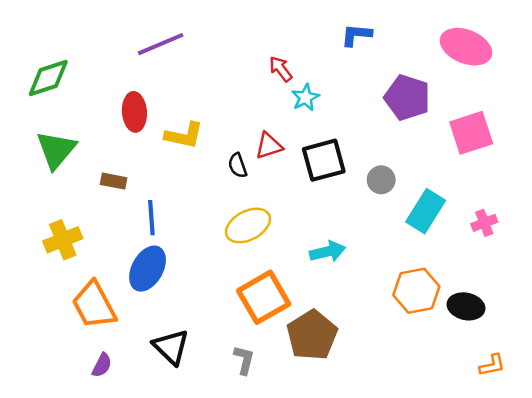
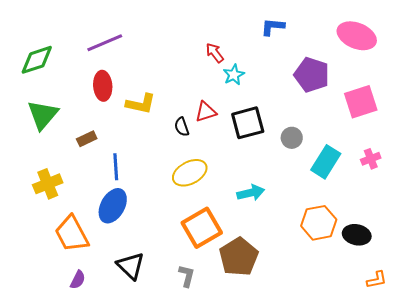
purple line: (161, 44) -> (105, 43), moved
brown rectangle: (114, 181) -> (87, 139), turned -36
pink cross: (484, 223) -> (371, 159), moved

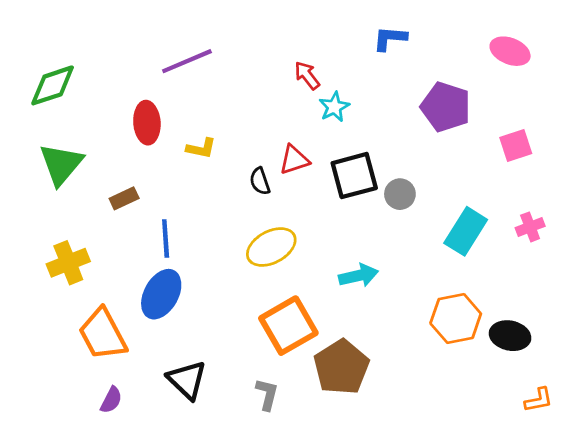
pink ellipse: (357, 36) -> (510, 51), size x0.7
purple line: (105, 43) -> (187, 61), moved
pink square: (361, 102) -> (516, 145), size x0.7
yellow L-shape: (141, 104) -> (201, 148), size x0.7
gray circle: (292, 138) -> (400, 194), moved

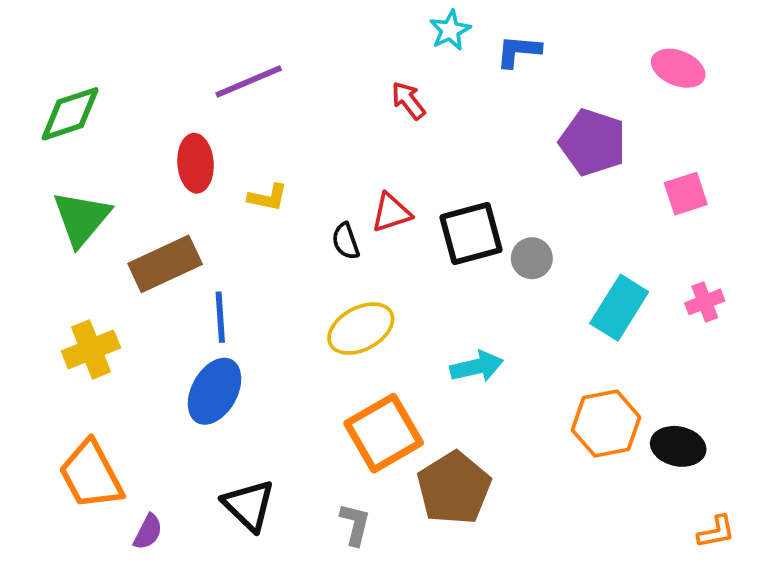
cyan star: (334, 107) -> (450, 30), moved
brown rectangle: (124, 198) -> (165, 264), size x1.8
orange trapezoid: (103, 334) -> (91, 475), moved

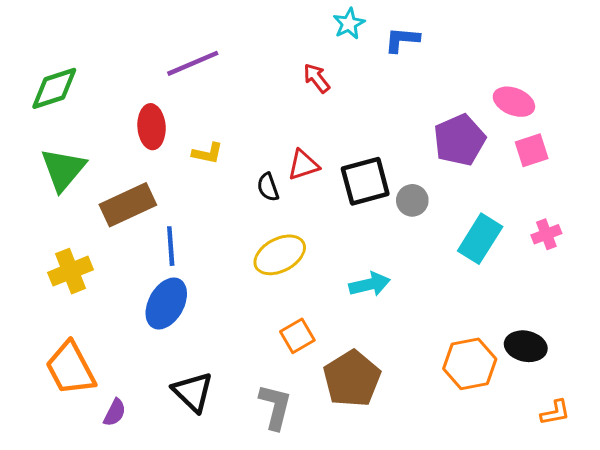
pink ellipse: (678, 68) -> (514, 102), moved
purple pentagon: (593, 142) -> (459, 140), moved, turned 30
orange hexagon: (606, 424) -> (470, 364), moved
orange square: (384, 433) -> (297, 336), size x0.6
gray L-shape: (355, 524) -> (275, 407), size x1.4

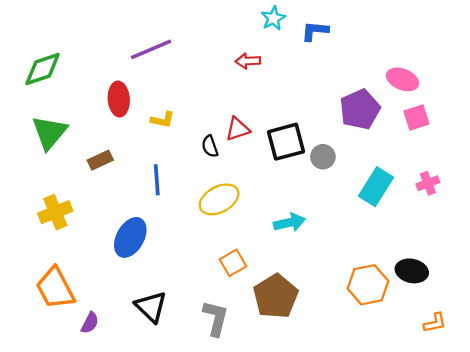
red arrow: (317, 78) -> (248, 61), turned -55
brown rectangle: (128, 205) -> (100, 160), size x0.6
blue line: (171, 246) -> (157, 180), moved

